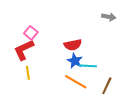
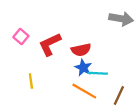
gray arrow: (109, 17) -> (121, 19), size x1.5
pink square: (31, 33) -> (21, 36), moved
red L-shape: (24, 50) -> (50, 44), moved

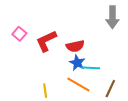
gray arrow: (121, 19) -> (112, 17), turned 80
yellow line: (31, 81) -> (45, 91), moved

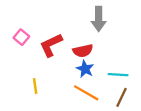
gray arrow: (112, 17) -> (99, 19), moved
cyan line: (91, 68) -> (118, 75), moved
yellow line: (45, 91) -> (35, 86), moved

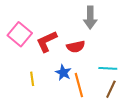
pink square: (21, 37) -> (20, 34), size x1.6
blue star: (85, 69) -> (63, 73), moved
orange line: (86, 93) -> (79, 85), turned 45

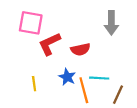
gray arrow: (90, 18) -> (111, 23), moved
pink square: (20, 34) -> (31, 23), moved, turned -30
cyan line: (108, 68) -> (99, 78), moved

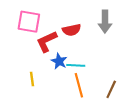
red semicircle: (80, 49) -> (72, 30), moved
blue star: (67, 77) -> (59, 61), moved
cyan line: (99, 78) -> (76, 65), moved

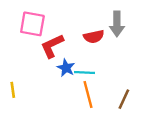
red semicircle: (72, 30) -> (94, 37), moved
yellow line: (32, 79) -> (13, 90), moved

